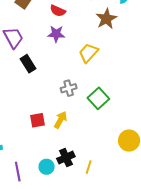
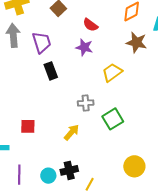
brown star: (106, 19) -> (136, 42), turned 30
red square: (38, 120) -> (28, 126), moved

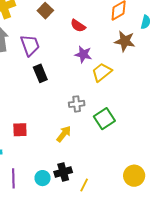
purple star: (84, 47) -> (83, 54), moved
yellow circle: (134, 166) -> (134, 176), moved

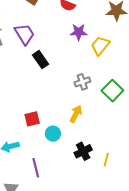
cyan circle: (43, 178) -> (53, 134), moved

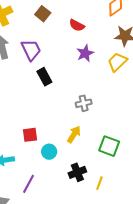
purple star: (79, 32) -> (85, 53), turned -30
yellow trapezoid: (100, 46) -> (117, 62), moved
green square: (112, 91) -> (109, 146), moved, turned -30
purple line: (36, 168) -> (28, 184), turned 36

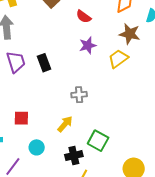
purple trapezoid: (31, 50) -> (16, 62), moved
cyan circle: (49, 152) -> (37, 147), moved
black cross: (77, 172) -> (74, 156), moved

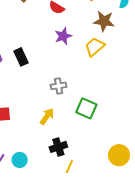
green square: (98, 141) -> (86, 108), moved
cyan circle: (37, 147) -> (20, 160), moved

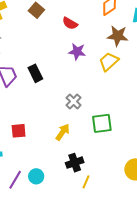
purple star: (63, 36) -> (77, 52), turned 30
gray cross: (59, 86) -> (74, 101), turned -35
green square: (86, 108) -> (102, 123), turned -30

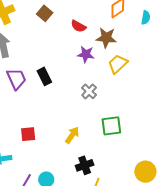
brown star: (118, 36) -> (106, 38), moved
gray cross: (74, 101) -> (89, 91), moved

